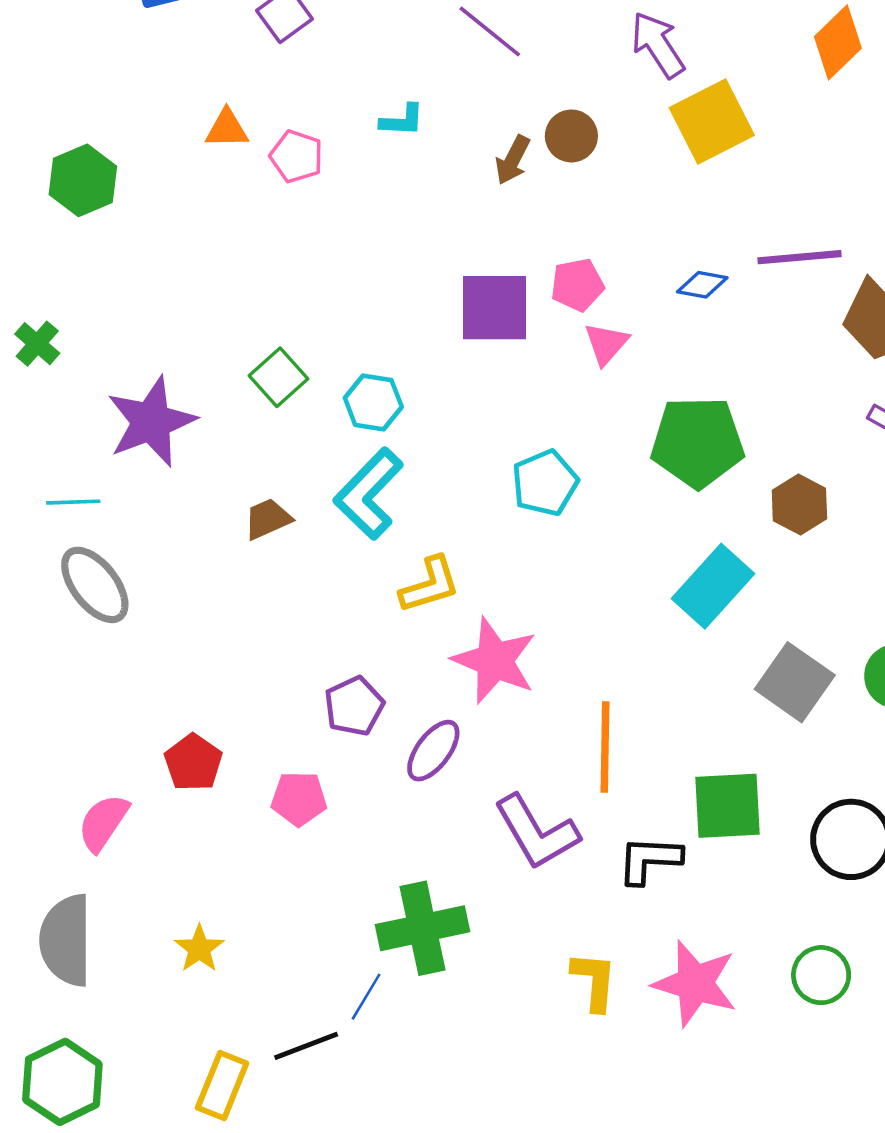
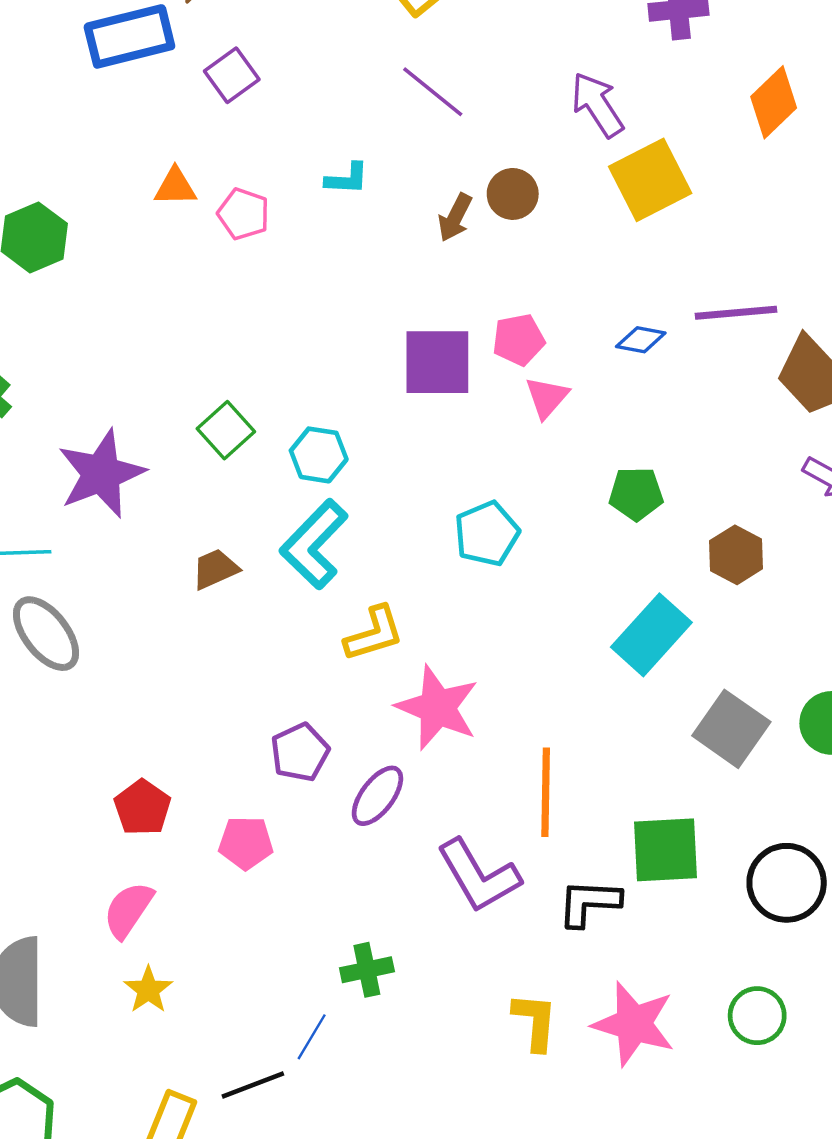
green pentagon: (697, 442) -> (636, 494), size x0.6
pink semicircle: (103, 823) -> (128, 910), moved
green cross: (423, 928) -> (367, 970), size x0.6

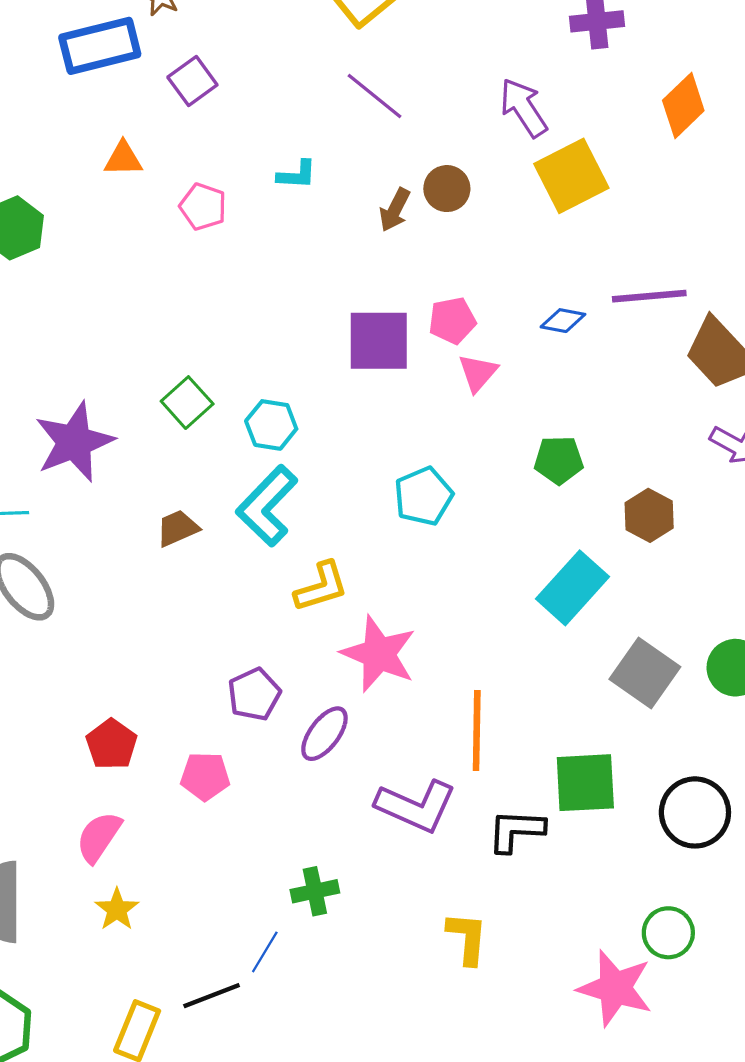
orange triangle: (175, 187) -> (123, 159), moved
purple L-shape: (479, 876) -> (416, 806), turned -36
pink star: (634, 1024) -> (615, 988), moved

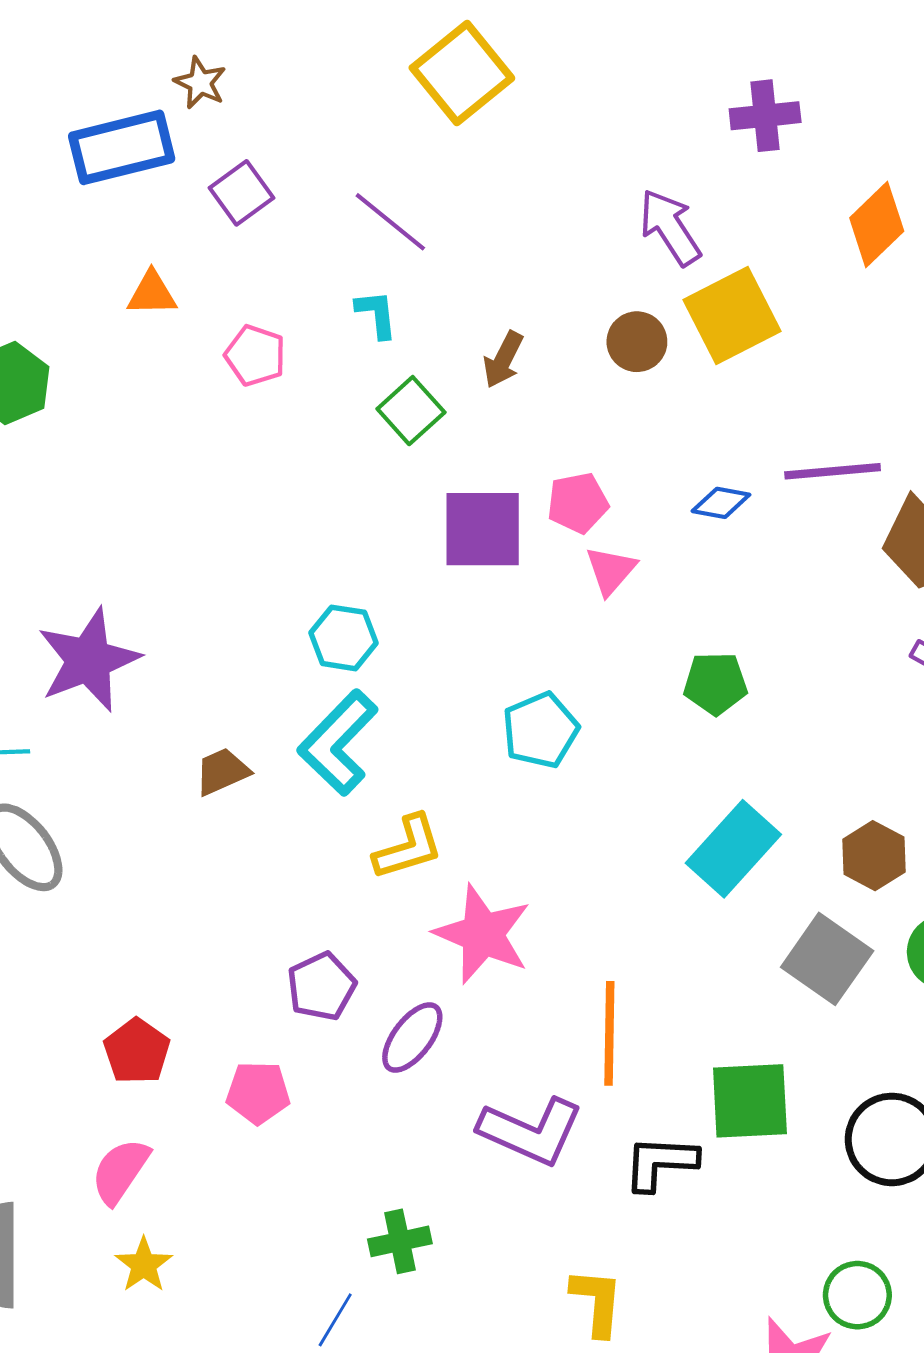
purple line: (374, 96) -> (390, 222), moved
cyan L-shape: (297, 175) -> (377, 314), turned -99
brown circle: (447, 189) -> (637, 342), moved
green square: (187, 403) -> (411, 411), moved
brown hexagon: (649, 515) -> (874, 856), moved

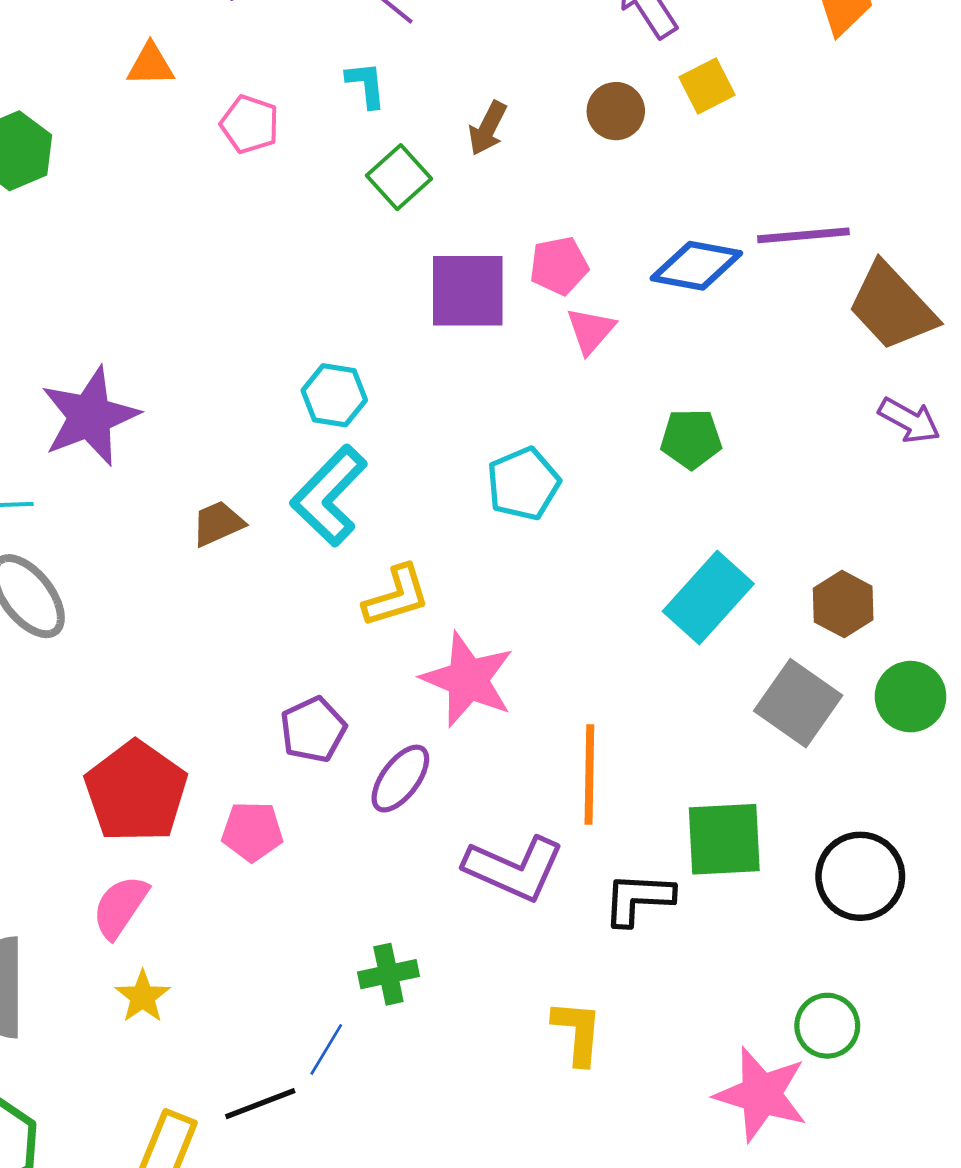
yellow square: (732, 316) -> (707, 86), size x0.6
blue diamond: (721, 503) -> (696, 266), size x1.6
red pentagon: (137, 1051) -> (136, 792), size x1.6

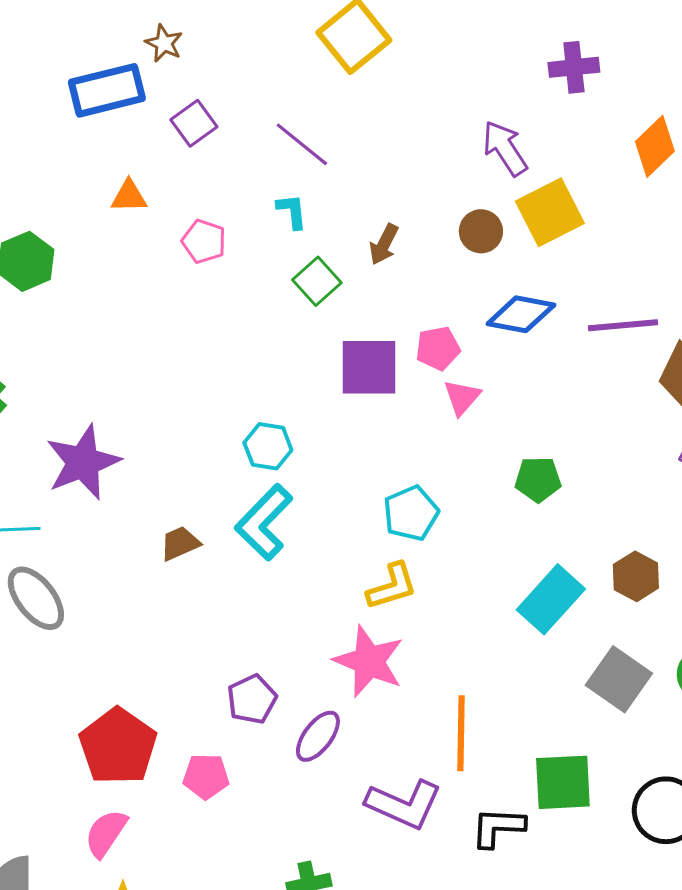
yellow square: (707, 86) -> (550, 212), size x1.6
blue diamond: (696, 266) -> (521, 314), moved
yellow L-shape: (396, 596) -> (392, 586), moved
brown hexagon: (843, 604) -> (636, 576), moved

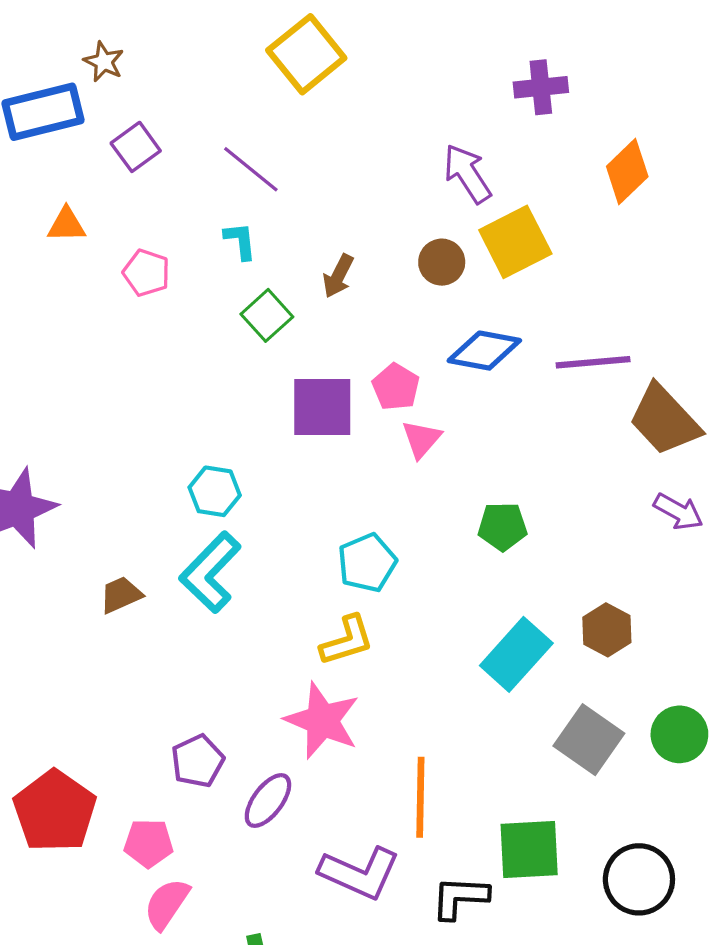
pink pentagon: (438, 348) -> (396, 387), turned -30
pink semicircle: (106, 833) -> (167, 904), moved

